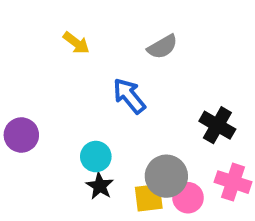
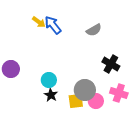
gray semicircle: (162, 47) -> (94, 30), moved
blue arrow: (129, 96) -> (53, 25), moved

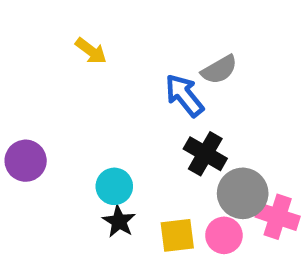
blue arrow: (53, 25) -> (184, 95), moved
black cross: (111, 64) -> (205, 154), moved
gray circle: (85, 90) -> (243, 193), moved

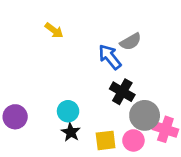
purple circle: (26, 161) -> (15, 117), moved

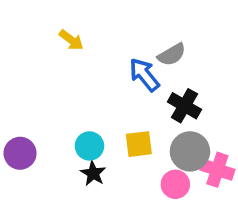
black cross: (122, 92) -> (184, 106), moved
yellow square: (106, 140) -> (139, 144), moved

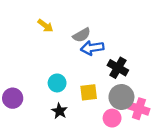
gray semicircle: (172, 55) -> (82, 35), moved
blue arrow: (144, 75) -> (92, 48), turned -60
cyan circle: (89, 146) -> (57, 83), moved

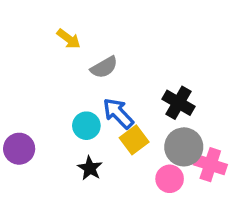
gray semicircle: (82, 35) -> (104, 67), moved
blue arrow: (92, 48) -> (118, 113), moved, turned 55
yellow square: (89, 92) -> (134, 140), turned -30

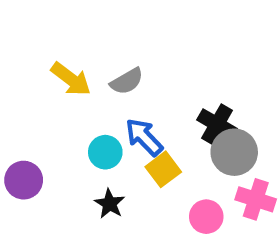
yellow arrow: (69, 39) -> (71, 79), moved, size x1.4
gray circle: (184, 147) -> (234, 152), moved

